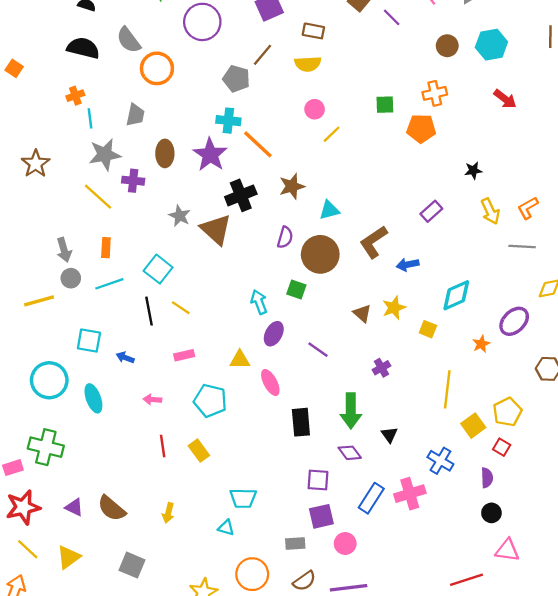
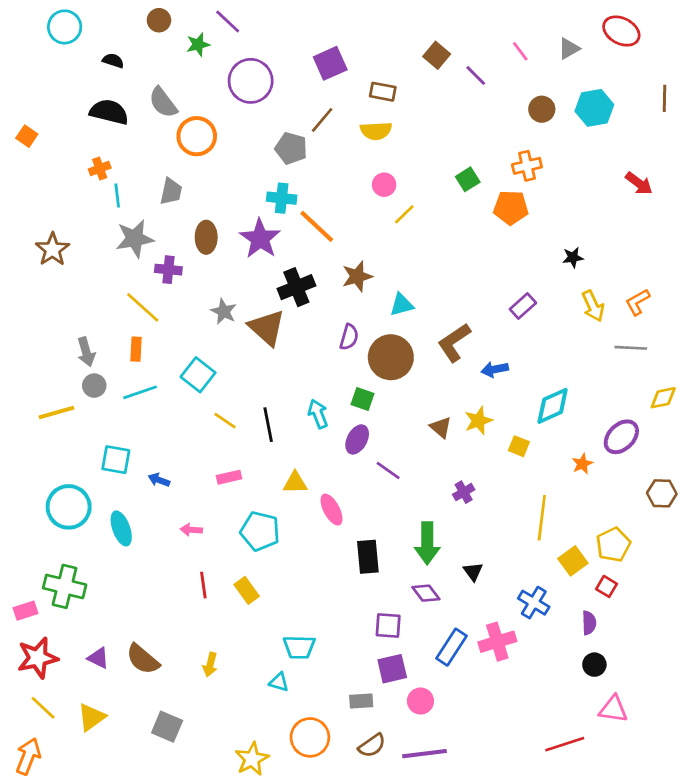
red arrow: (505, 99) -> (639, 183), moved
green square: (385, 105) -> (468, 179), turned -30
yellow line: (98, 197) -> (143, 307), moved
black line: (149, 311) -> (268, 425), moved
purple ellipse: (274, 334) -> (357, 439), moved

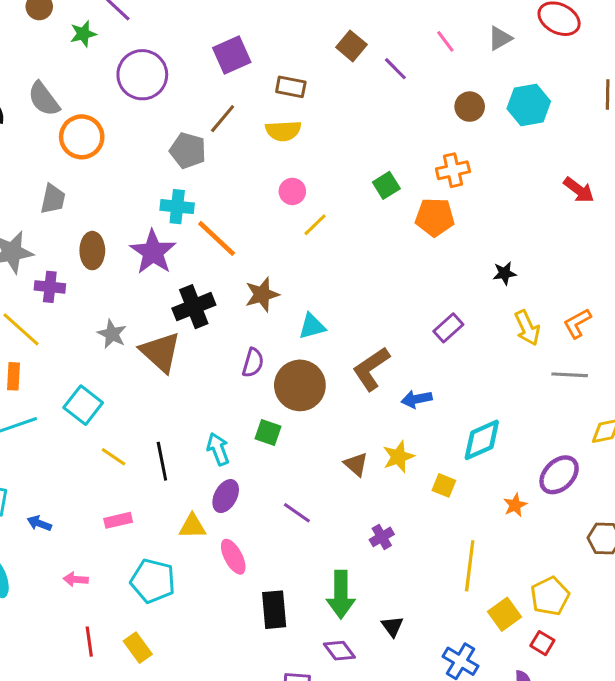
purple ellipse: (357, 439) -> (226, 496), moved

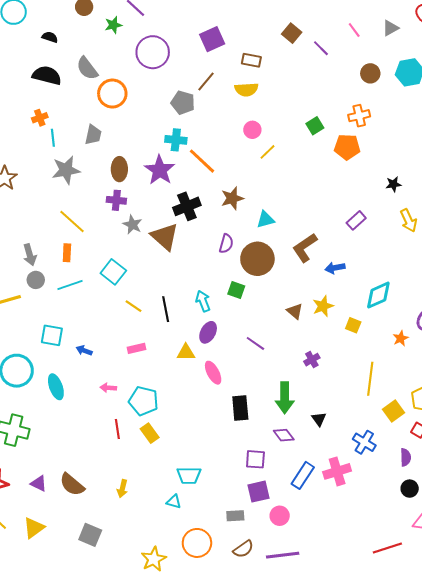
purple cross: (50, 287) -> (116, 200), moved
cyan pentagon: (153, 581) -> (144, 401), moved

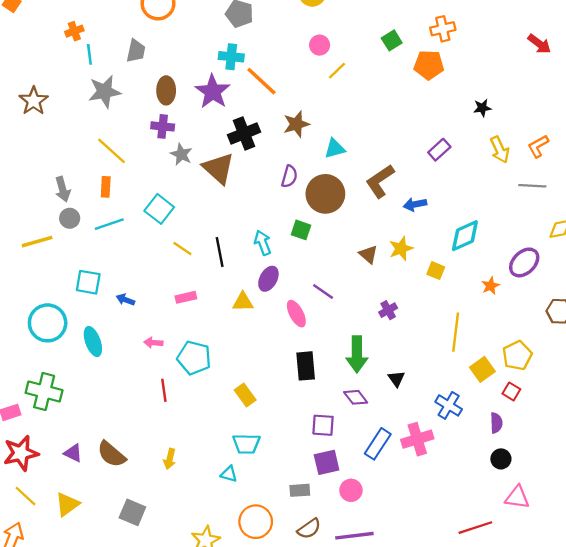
pink ellipse: (213, 373) -> (296, 314), moved
yellow rectangle: (150, 433) -> (245, 395), moved

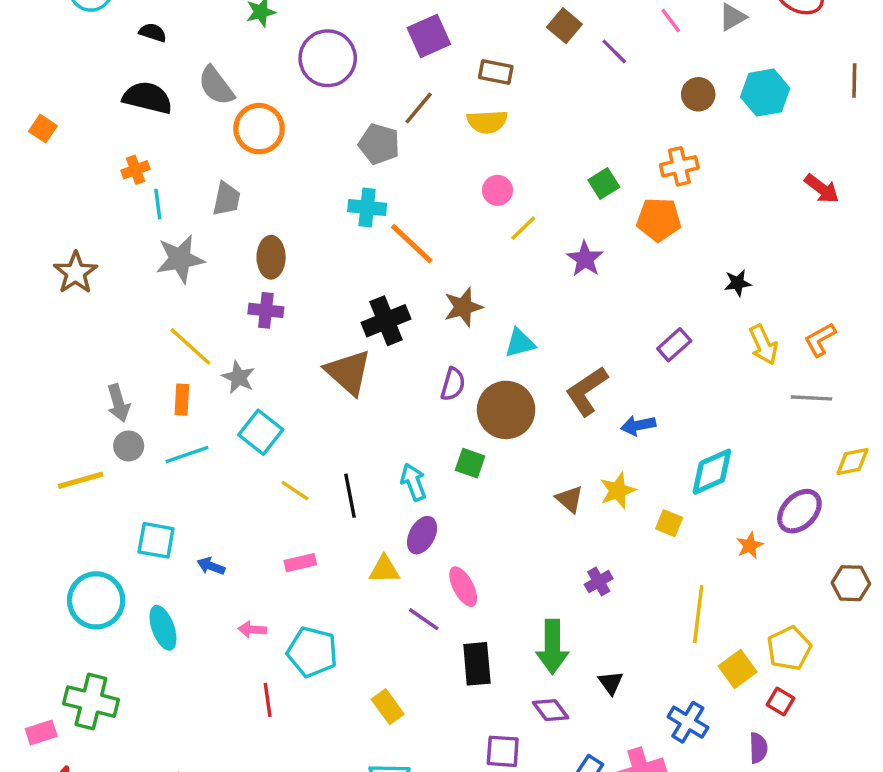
purple star: (213, 92) -> (585, 259), moved, size x0.7
gray star: (181, 154) -> (238, 377), moved
purple line: (323, 292) -> (424, 619), moved

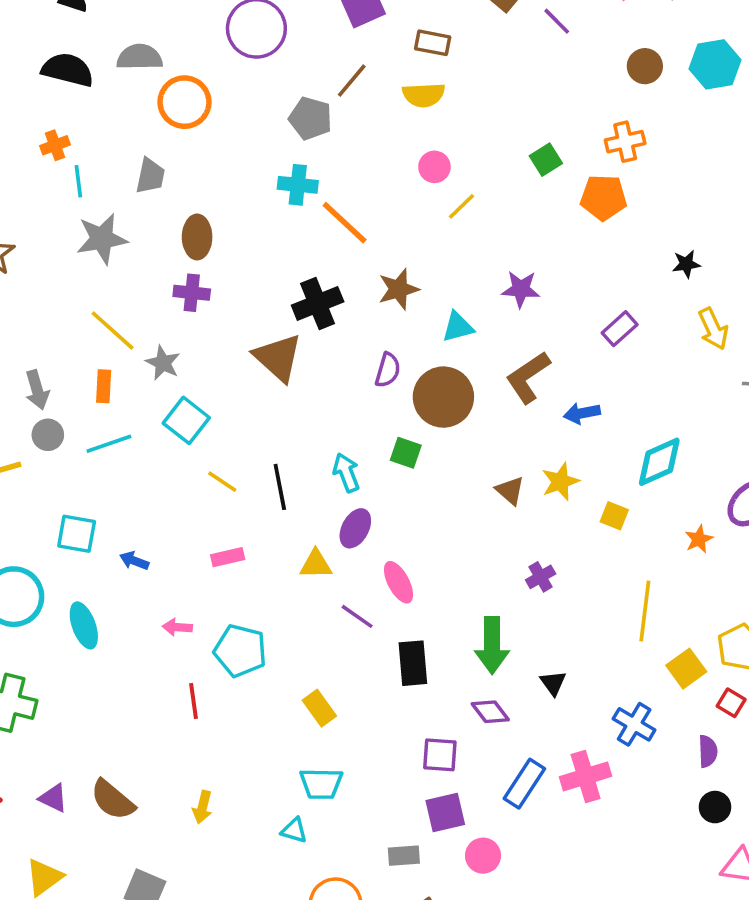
gray semicircle: (216, 86) -> (140, 57), turned 126
purple star: (585, 259) -> (521, 289), moved, turned -30

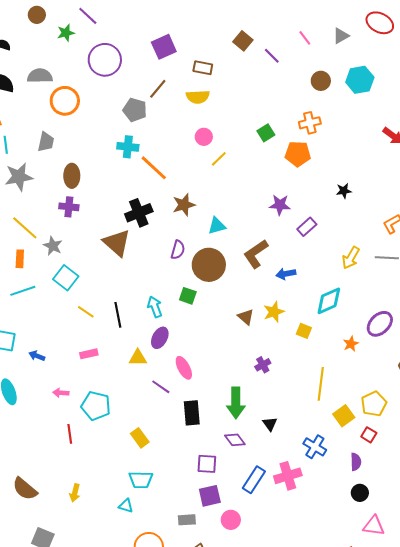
purple star: (521, 289) -> (280, 205), moved
yellow arrow: (713, 329) -> (351, 258), moved, turned 55

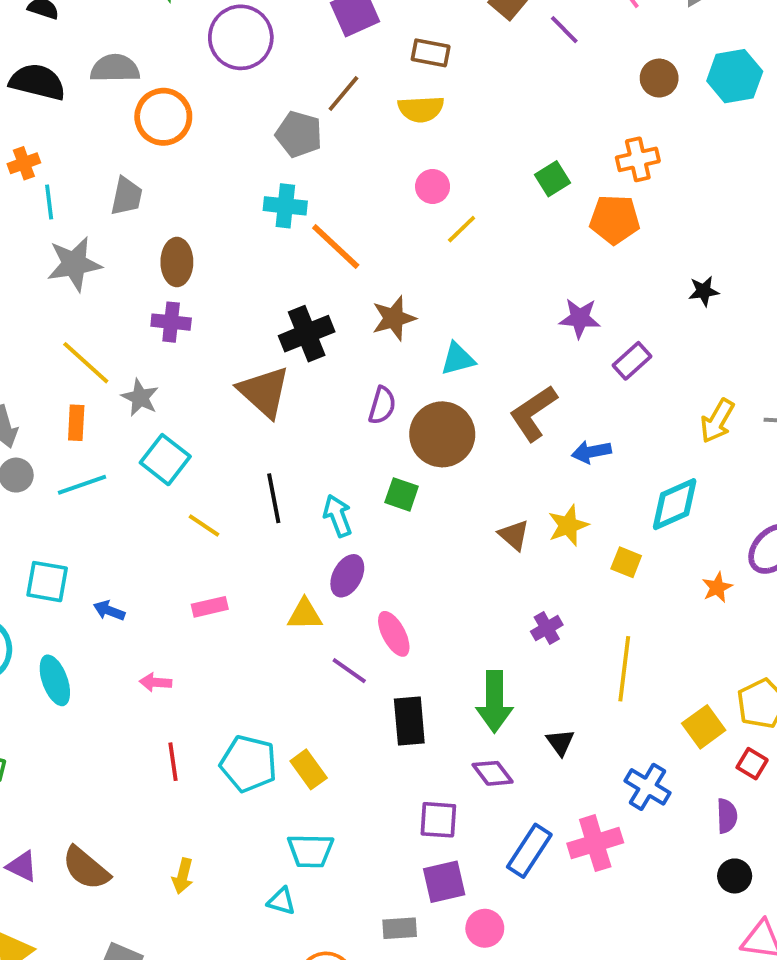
black line: (118, 315) -> (274, 498), moved
yellow line: (321, 384) -> (624, 669), moved
cyan pentagon: (96, 406) -> (249, 764), moved

